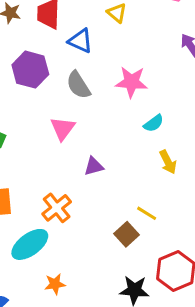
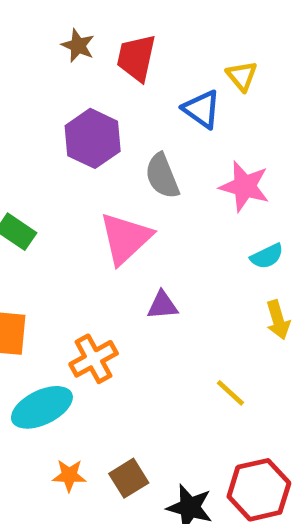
blue triangle: (80, 41) -> (202, 109), moved
pink triangle: (63, 128) -> (125, 238), size x1.4
brown square: (127, 234) -> (129, 478), moved

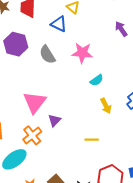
pink triangle: (125, 238) -> (35, 102), moved
purple triangle: (163, 305) -> (55, 120), moved, turned -32
yellow line: (230, 393) -> (92, 140), turned -32

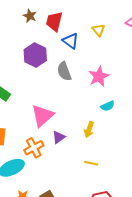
blue triangle: (59, 24) -> (71, 41), moved
pink star: (82, 53) -> (99, 76), turned 30
yellow arrow: (106, 106) -> (89, 130), moved, turned 35

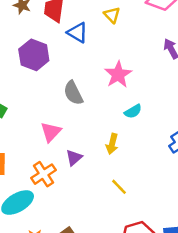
gray semicircle: (64, 71) -> (73, 93), moved
pink triangle: (43, 116) -> (51, 132), size x0.7
yellow line: (91, 163) -> (119, 187), turned 40

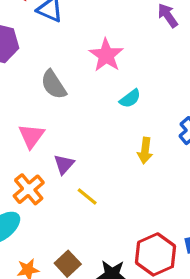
yellow arrow: (112, 144) -> (145, 151), moved
yellow line: (119, 187) -> (87, 196), moved

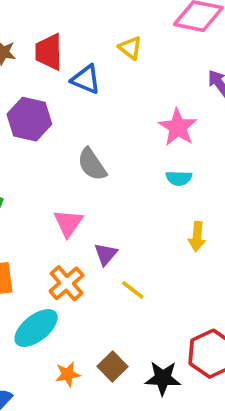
pink star: (106, 55) -> (178, 127), moved
cyan semicircle: (130, 99) -> (179, 178), turned 40

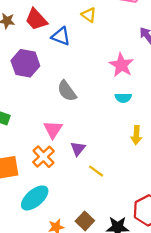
red trapezoid: (49, 52) -> (36, 19), turned -40
orange cross: (67, 283) -> (43, 157), moved

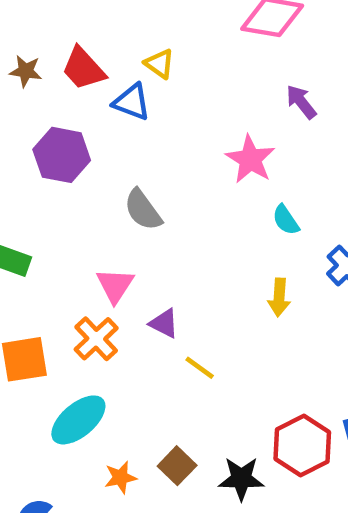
yellow triangle: (89, 15) -> (159, 64), moved
cyan semicircle: (123, 98) -> (286, 220), moved, turned 56
purple triangle: (78, 149) -> (164, 323), turned -42

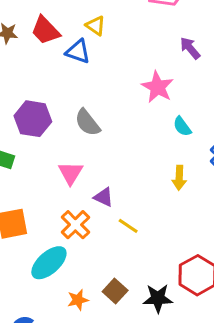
purple hexagon: (62, 155) -> (33, 119), moved
orange cross: (96, 339) -> (75, 225), moved

